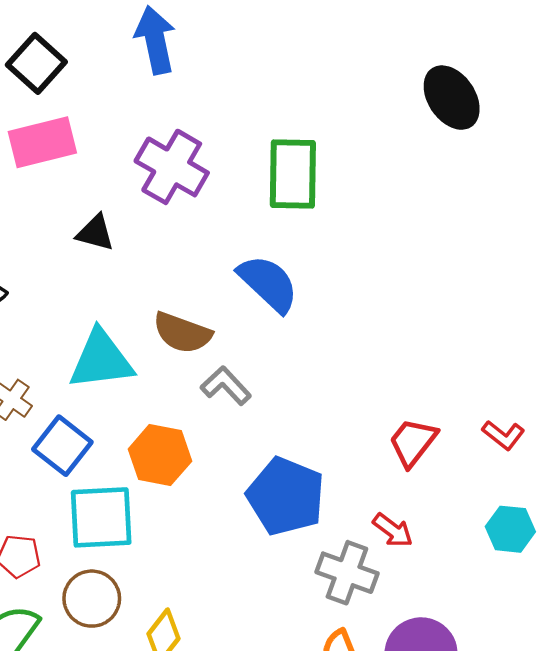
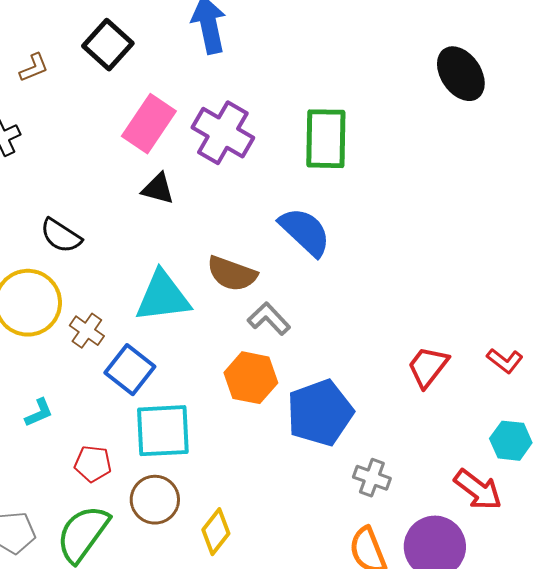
pink rectangle: (42, 142) -> (149, 124), moved, turned -42
orange hexagon: (160, 455) -> (251, 378), moved
blue pentagon: (286, 496) -> (320, 413), turned 30
red arrow: (393, 530) -> (478, 490), moved, size x1.4
gray cross: (347, 573) -> (372, 478), size x0.7

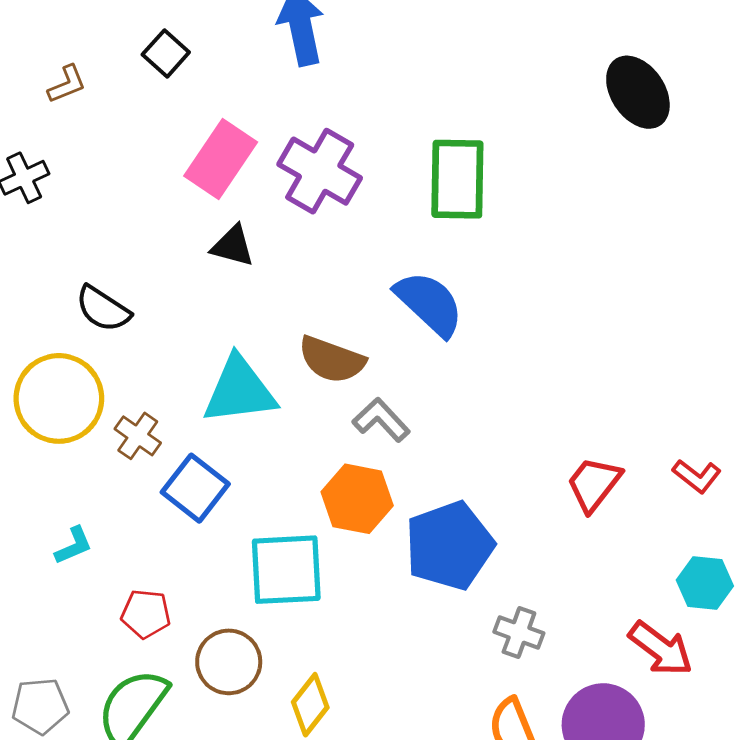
black square: (108, 45) -> (166, 53), size x0.7
cyan square: (163, 431) -> (286, 570), moved

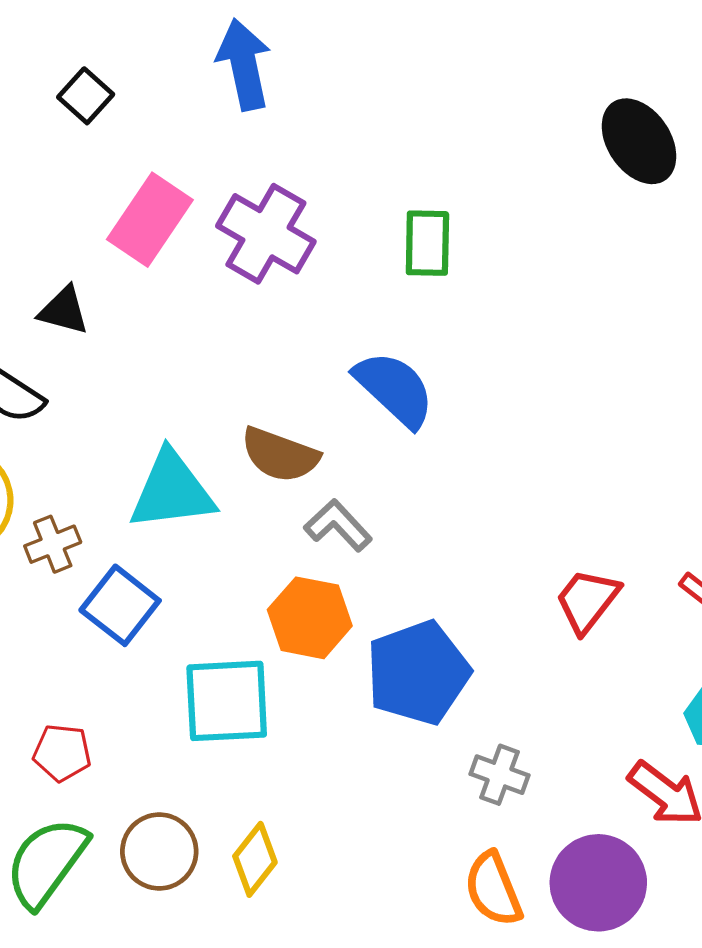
green rectangle: (457, 179) -> (427, 243), size x0.7
black triangle: (233, 246) -> (64, 311), moved
brown cross: (138, 436) -> (53, 544), turned 33
brown circle: (229, 662) -> (159, 851), moved

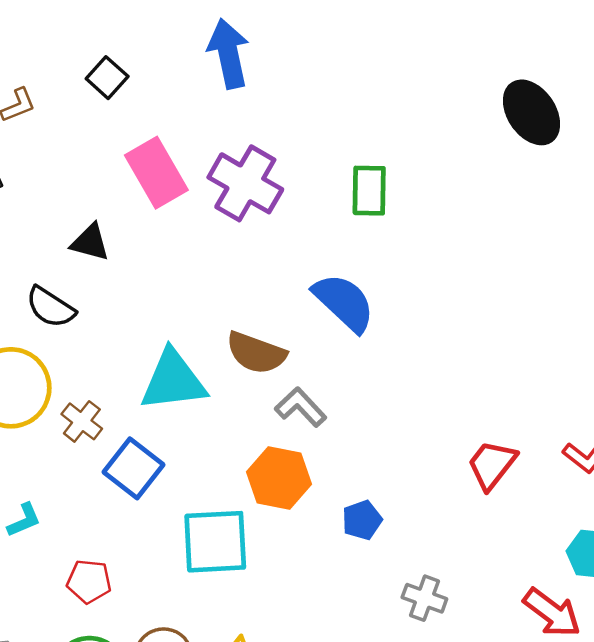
pink rectangle: (150, 220) -> (156, 173), turned -64
brown cross: (53, 544) -> (82, 421), turned -30
blue pentagon: (418, 673) -> (362, 520), size x0.5

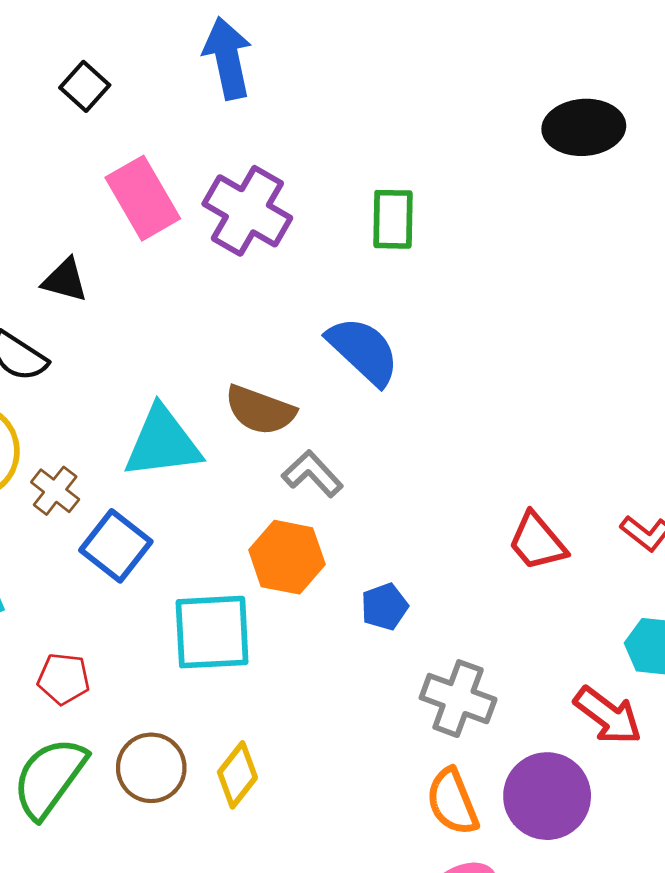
black ellipse: (531, 112) -> (584, 127), turned -60
red trapezoid: (492, 465) -> (537, 542), turned -78
gray cross: (424, 598) -> (458, 699), size x1.4

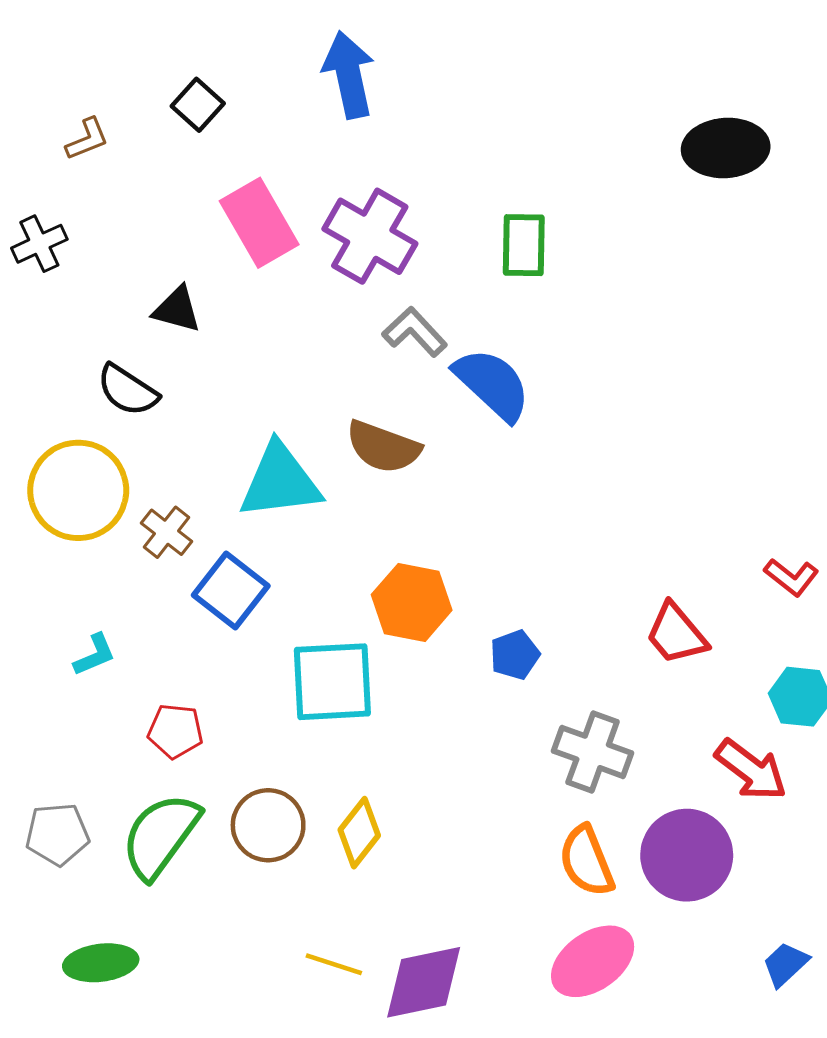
gray L-shape: (312, 474) -> (415, 332), moved
red trapezoid: (537, 542) -> (676, 634), moved

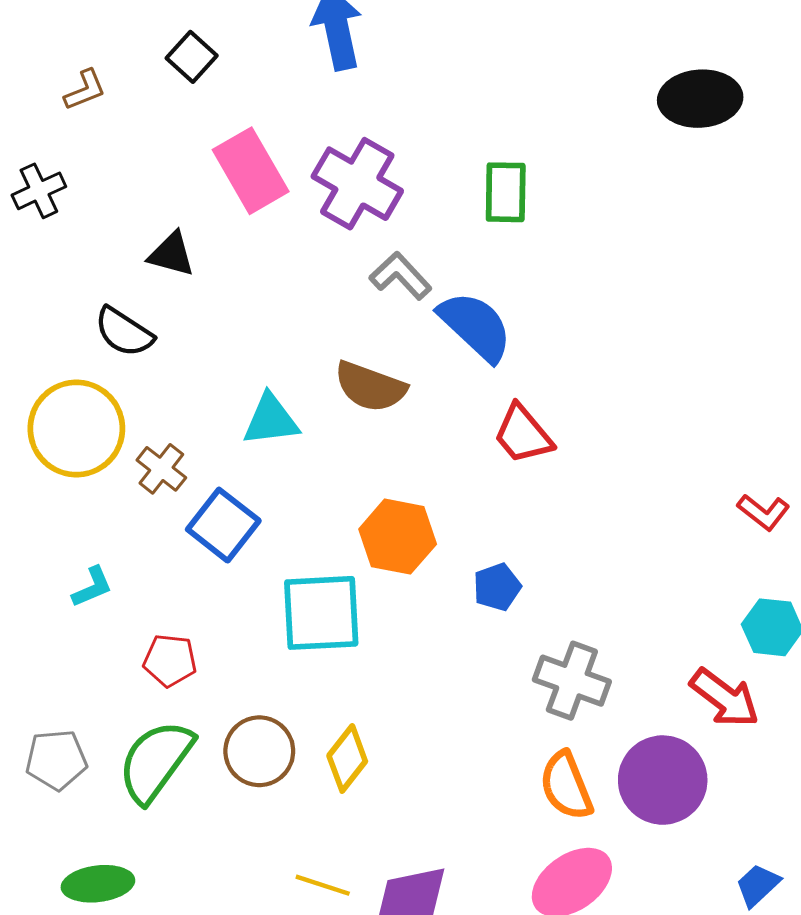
cyan triangle: (280, 481) -> (271, 420), size x0.7
red trapezoid: (676, 634) -> (523, 434), moved

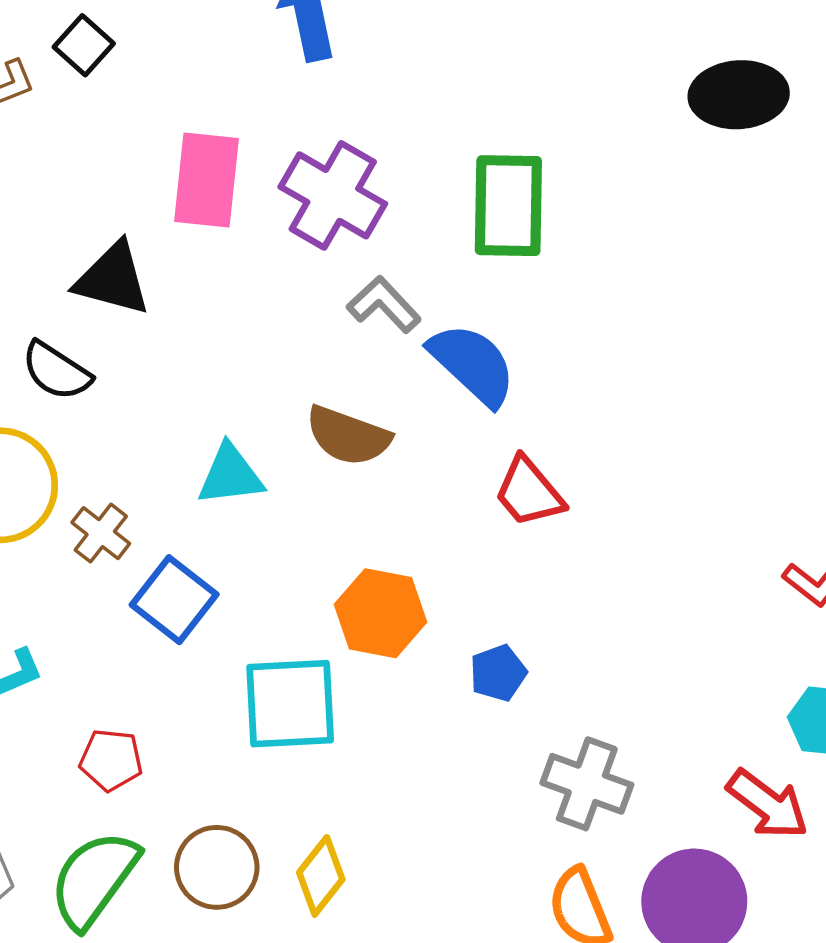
black square: (192, 57) -> (84, 45), moved
pink rectangle: (251, 171) -> (207, 180), turned 36
green rectangle: (506, 192) -> (508, 206), size x1.4
black triangle: (171, 254) -> (113, 279), size x1.4

